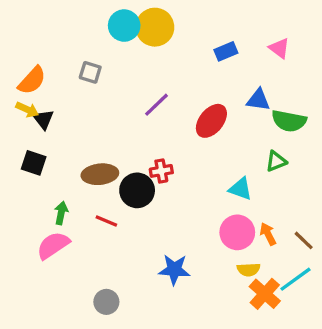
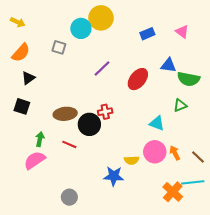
cyan circle: (124, 26) -> (81, 28), moved
yellow arrow: (27, 110) -> (18, 22), moved
black triangle: (43, 119) -> (28, 78), turned 32
yellow semicircle: (249, 270) -> (132, 160), moved
cyan line: (295, 279) -> (193, 182), turned 30

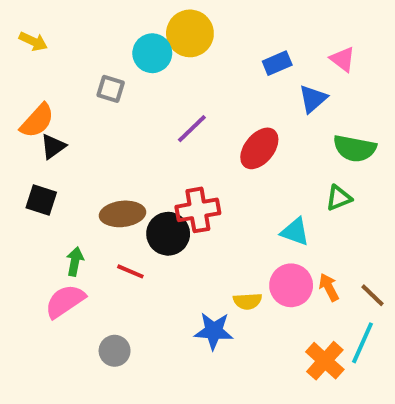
orange semicircle: (21, 53) -> (37, 121), moved
blue triangle: (168, 65) -> (313, 99), moved, turned -49
red cross: (105, 112) -> (198, 210), size x1.5
cyan line: (193, 182) -> (363, 343), turned -60
gray circle: (69, 197) -> (115, 351), moved

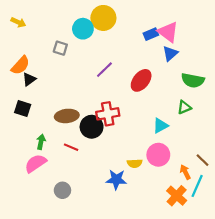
pink triangle: (343, 59) -> (168, 32), moved, size x1.5
cyan triangle: (295, 232) -> (160, 126), turned -49
orange arrow: (329, 287) -> (185, 172), moved

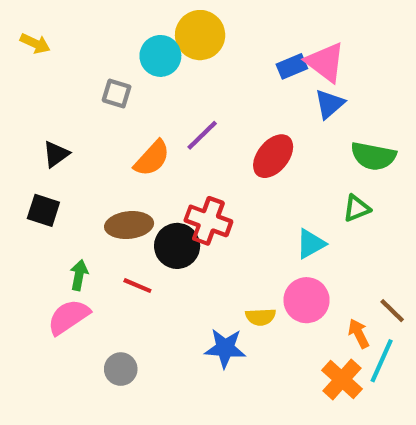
orange semicircle: (20, 65) -> (152, 158), moved
red cross: (108, 114) -> (208, 221), turned 30

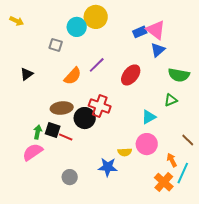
black square: (43, 210) -> (53, 130), moved
brown line: (392, 311) -> (188, 140), moved
gray circle: (121, 369) -> (70, 177), moved

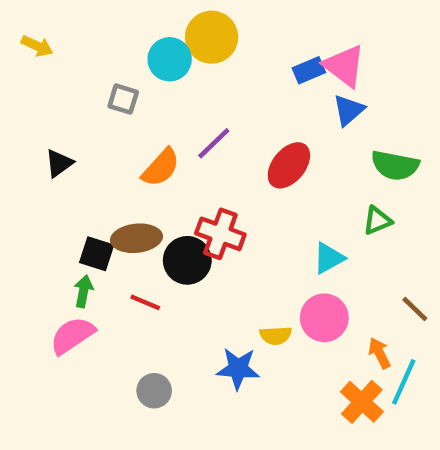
black square: (53, 130) -> (97, 254), moved

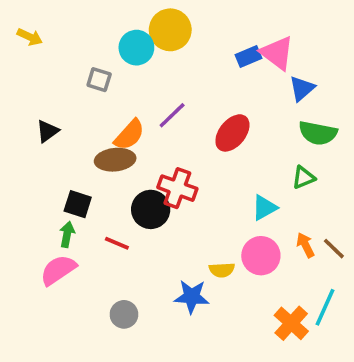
blue triangle: (349, 110) -> (302, 89), moved
brown ellipse: (136, 238) -> (115, 160), moved
orange arrow: (380, 353) -> (305, 245), moved

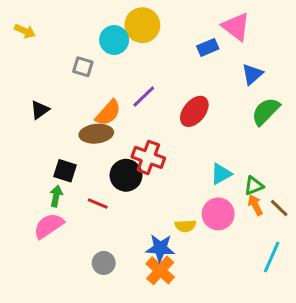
pink triangle: (277, 53) -> (236, 27), moved
green semicircle: (318, 133) -> (266, 111), turned 124
green triangle: (304, 177) -> (254, 186), moved
orange cross: (291, 323) -> (160, 270), moved

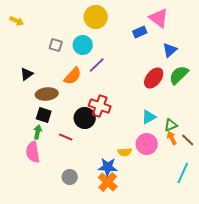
cyan circle: (114, 40) -> (83, 45), moved
red ellipse: (194, 111) -> (154, 78), moved
brown ellipse: (96, 134) -> (47, 94), moved
pink semicircle: (49, 226) -> (33, 152), turned -65

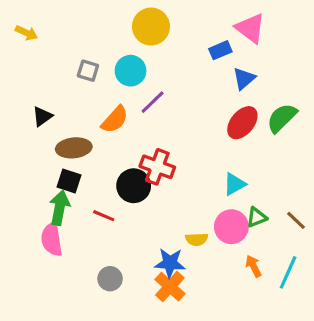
blue triangle: (170, 50) -> (244, 79), moved
green triangle: (171, 125) -> (257, 217), moved
green arrow: (38, 132) -> (60, 208), size x1.5
orange arrow: (172, 138) -> (253, 266), moved

